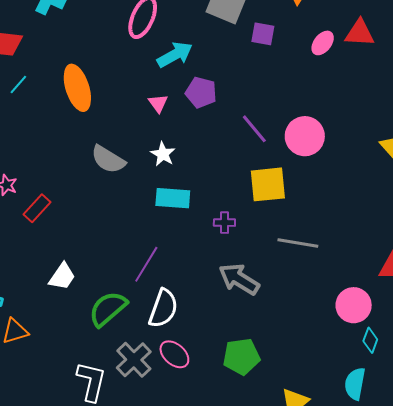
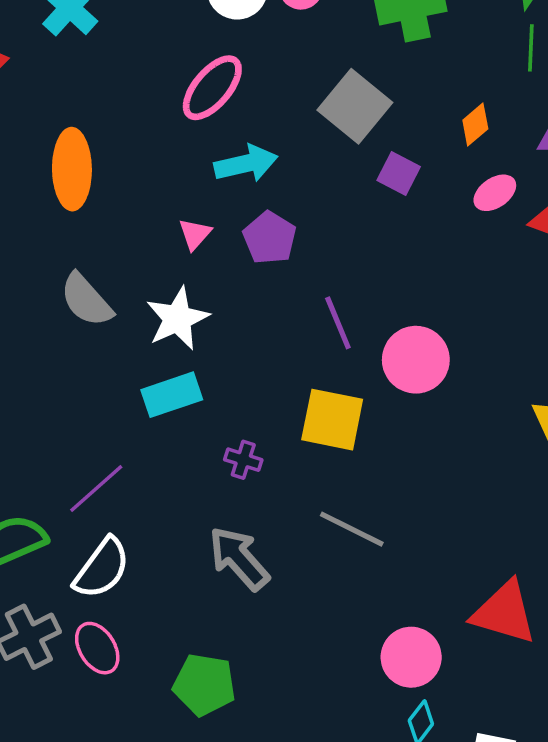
pink ellipse: (323, 43) -> (495, 193), moved
white star: (163, 154) -> (177, 319), size x1.5
cyan rectangle: (173, 198) -> (172, 395), turned -40

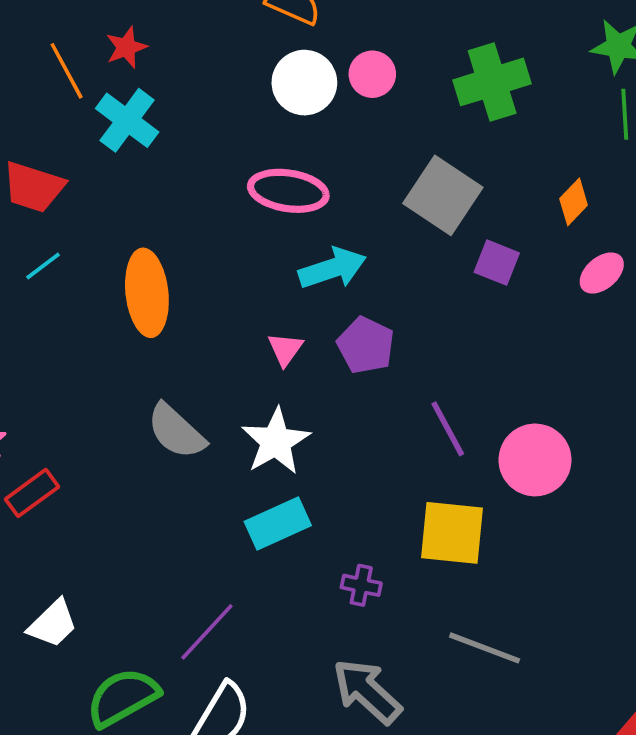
pink ellipse: (212, 88) -> (288, 191), turned 64

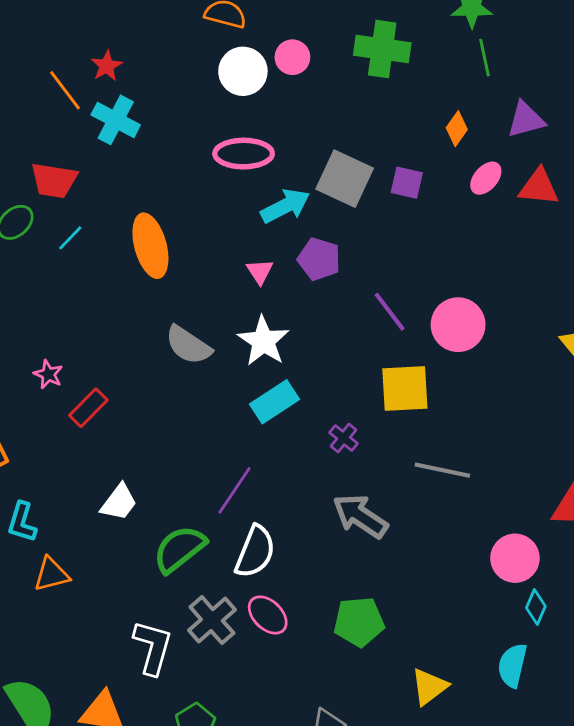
green cross: (492, 82) -> (382, 49), turned 34
gray square: (443, 195) -> (345, 179), moved
purple cross: (361, 585) -> (344, 438), turned 36

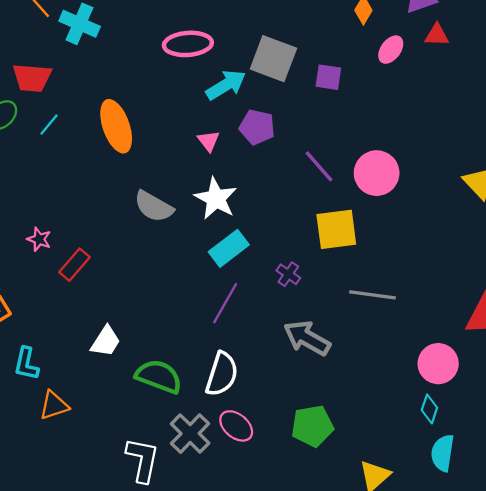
purple square: (407, 183) -> (328, 77), moved
red triangle: (539, 187) -> (437, 35), moved, size x0.7
purple line: (234, 490) -> (225, 303), moved
green semicircle: (179, 549) -> (159, 376), turned 63
cyan diamond: (536, 607) -> (429, 409), moved

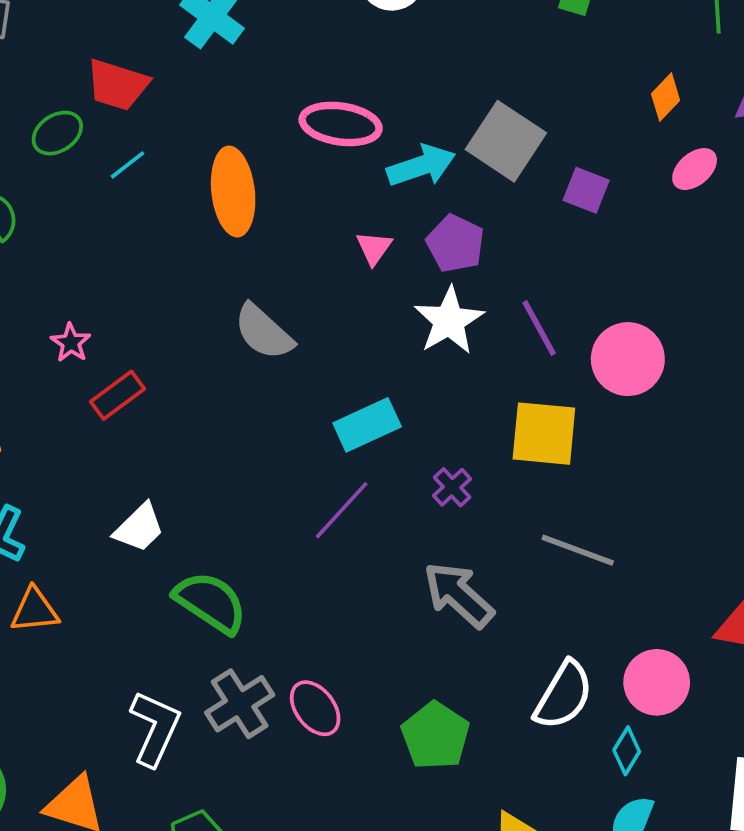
pink ellipse: (188, 44) -> (341, 124), moved
white star: (216, 199) -> (449, 321), moved
white semicircle: (222, 374) -> (564, 695), moved
green pentagon: (312, 426) -> (435, 736), turned 30

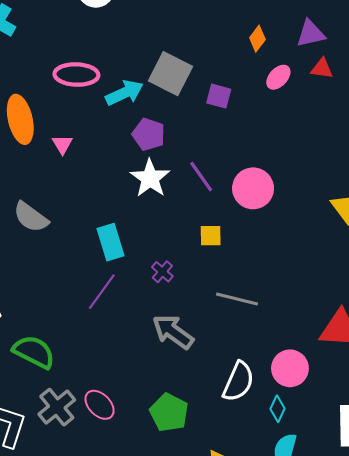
pink triangle: (374, 248) -> (62, 144), moved
gray semicircle: (264, 332) -> (31, 217), moved
cyan rectangle: (367, 425) -> (111, 242), turned -76
yellow square: (544, 434) -> (211, 236), size x0.6

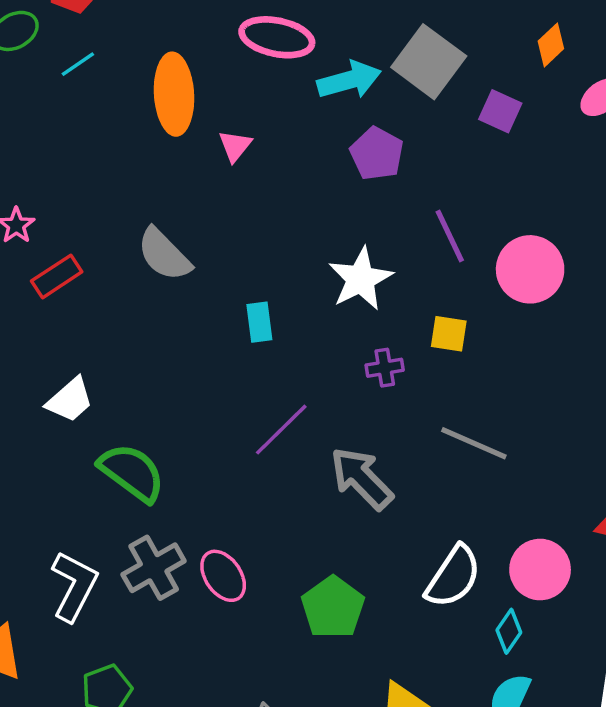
orange diamond: (257, 39) -> (551, 45), moved
white star: (150, 178) -> (361, 279), moved
cyan rectangle: (111, 242) -> (259, 322), moved, size x0.7
purple cross: (162, 272) -> (385, 368), moved, turned 30
purple line: (102, 292) -> (281, 430), moved

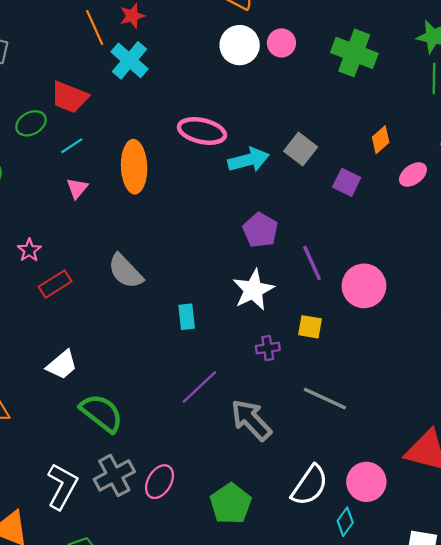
gray square: (429, 62) -> (301, 149), size x0.7
pink triangle: (235, 146) -> (77, 188), moved
purple pentagon: (377, 154) -> (260, 230), moved
pink ellipse: (223, 576) -> (160, 482), turned 64

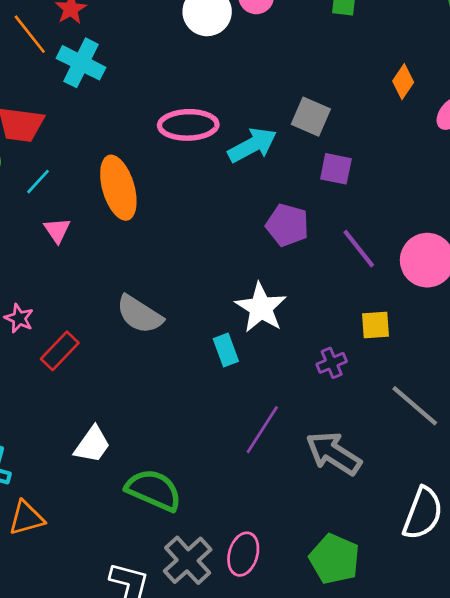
purple square: (347, 182) -> (336, 169), moved
white star: (253, 290) -> (261, 308), moved
gray line: (325, 399) -> (415, 406), turned 30

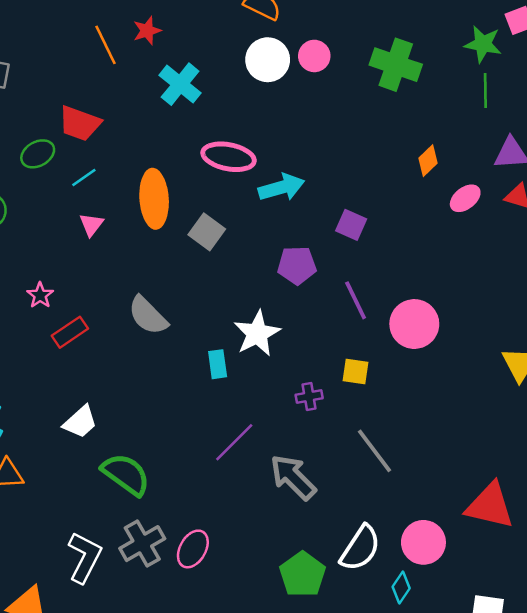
cyan cross: (81, 63) -> (180, 84), moved
gray square: (311, 117) -> (207, 232), moved
purple pentagon: (287, 225) -> (297, 265), turned -30
green pentagon: (334, 559) -> (303, 574), moved

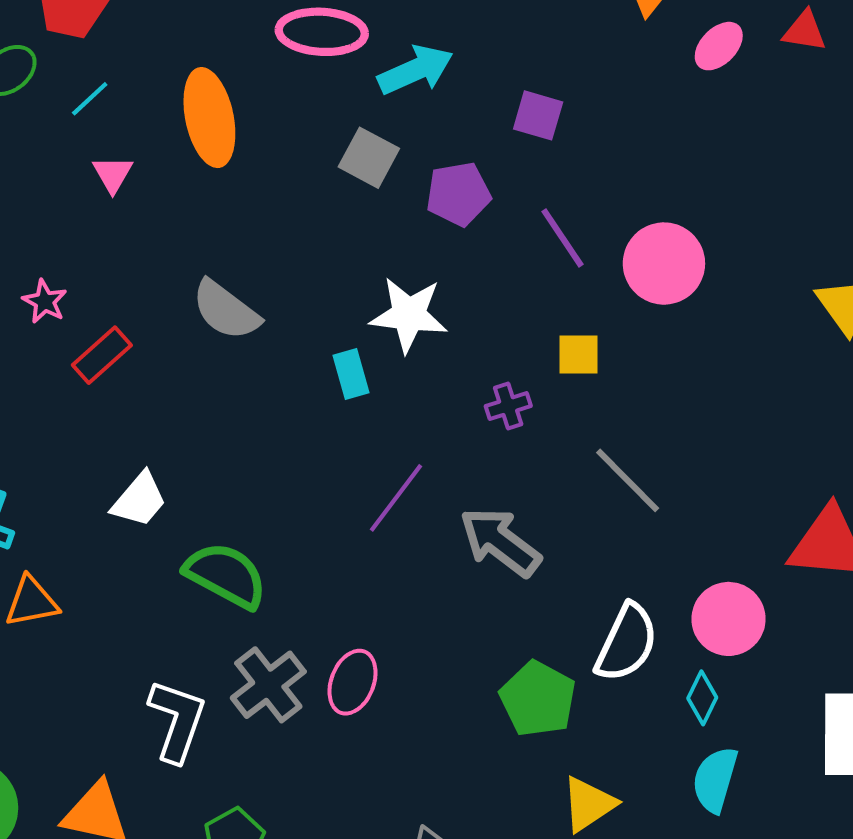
gray square: (207, 232) -> (369, 158), moved
white star: (257, 333) -> (409, 315), turned -30

